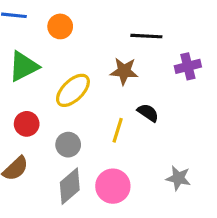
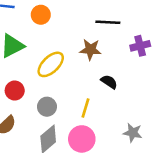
yellow line: (118, 130) -> (85, 108), moved

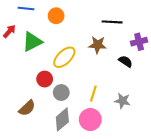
black semicircle: (109, 82) -> (126, 61), moved
red circle: (15, 91) -> (45, 79), moved
gray star: (133, 133) -> (122, 101), moved

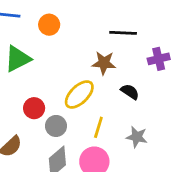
yellow ellipse: (64, 57) -> (79, 94), moved
black semicircle: (126, 61) -> (130, 92), moved

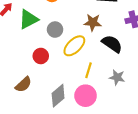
black semicircle: (130, 92) -> (112, 44), size x1.5
gray circle: (56, 126) -> (55, 30), moved

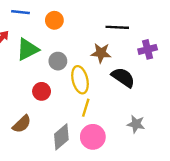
yellow ellipse: (74, 46) -> (80, 80), turned -60
yellow line: (89, 70) -> (86, 108), moved
gray star: (117, 77) -> (136, 124), moved

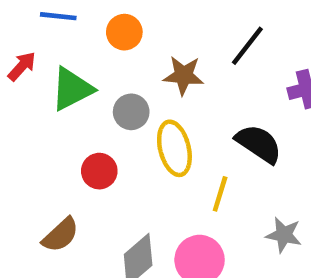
black line: (117, 27) -> (247, 46), turned -55
brown star: (101, 53) -> (184, 75), moved
yellow line: (86, 108) -> (220, 194), moved

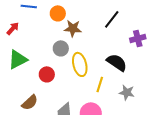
brown star: (184, 75) -> (73, 28), moved
green triangle: (72, 89) -> (18, 59), moved
gray star: (284, 235) -> (127, 92), moved

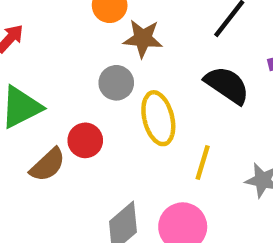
black semicircle: (117, 62) -> (227, 85), moved
brown semicircle: (30, 102) -> (48, 165), moved

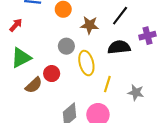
brown star: (143, 38) -> (90, 25), moved
black semicircle: (227, 85) -> (119, 47), turned -40

